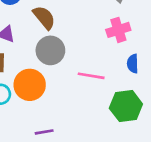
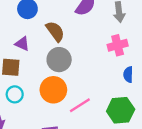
pink line: (91, 76) -> (80, 105), moved, turned -45
orange circle: (30, 85) -> (53, 90), moved

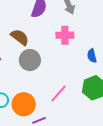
pink cross: (118, 45) -> (65, 35), moved, turned 30
orange circle: (53, 90) -> (24, 104), moved

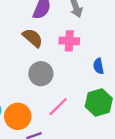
brown semicircle: (20, 37) -> (33, 38), moved
gray circle: (30, 60) -> (41, 74), moved

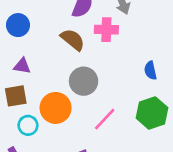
pink cross: (69, 41) -> (106, 30), moved
orange circle: (18, 116) -> (56, 108), moved

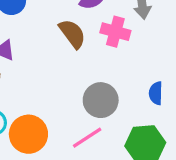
gray circle: (84, 81) -> (101, 100), moved
orange circle: (56, 108) -> (28, 134), moved

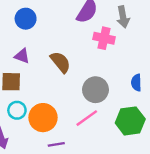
brown semicircle: (72, 34) -> (60, 62), moved

